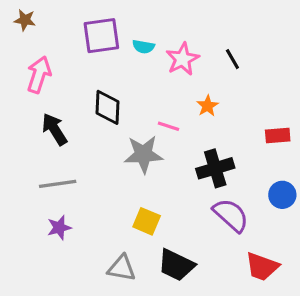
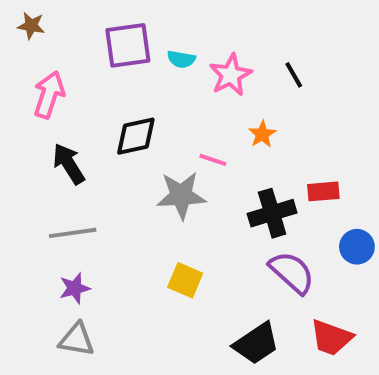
black diamond: (108, 107) -> (136, 136), turned 75
red rectangle: (278, 136) -> (323, 191), moved
black trapezoid: (176, 265) -> (256, 343), moved, turned -60
gray triangle: (122, 268) -> (77, 340), moved

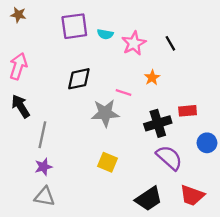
pink arrow: (49, 95) -> (18, 66), moved
black arrow: (69, 164) -> (21, 106), moved
gray line: (73, 233) -> (42, 135), turned -70

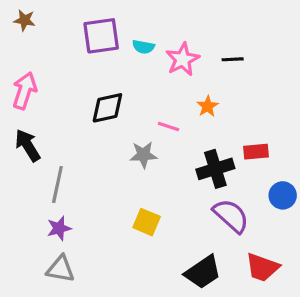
black line: (170, 43) -> (233, 59), turned -63
gray star: (105, 113) -> (143, 155), size x0.7

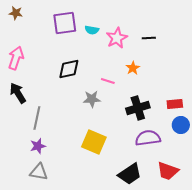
red rectangle: (256, 152) -> (175, 104), moved
purple semicircle: (231, 216) -> (148, 138), turned -50
yellow square: (147, 222) -> (94, 142), size x1.4

